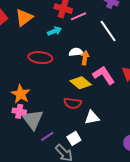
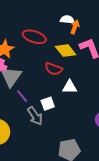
red ellipse: (40, 58) -> (34, 37), moved
purple line: (47, 136) -> (22, 96), turned 72

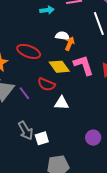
purple line: (22, 96) -> (24, 93), moved
white square: (48, 104) -> (42, 138), moved

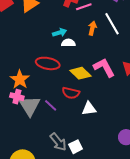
cyan arrow: (47, 10) -> (60, 33), moved
white semicircle: (62, 36) -> (68, 43), moved
orange arrow: (70, 44) -> (92, 28), moved

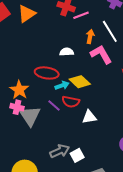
cyan arrow: (60, 33) -> (62, 86), moved
pink L-shape: (104, 68) -> (101, 54), moved
purple line: (51, 105) -> (54, 105), moved
gray arrow: (58, 142) -> (60, 151), turned -72

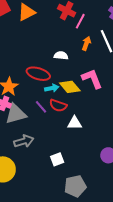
pink line: (81, 15) -> (80, 21), turned -49
pink L-shape: (101, 54) -> (92, 79), moved
gray triangle: (30, 116) -> (16, 114), turned 40
gray arrow: (60, 151) -> (24, 141), moved

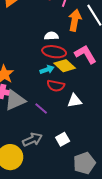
orange arrow: (86, 43) -> (75, 20), size x1.5
red ellipse: (38, 74) -> (54, 52), moved
purple line: (41, 107) -> (41, 108), moved
gray arrow: (24, 141) -> (32, 140), moved

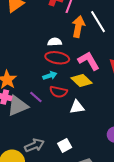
yellow diamond: (65, 66) -> (81, 81), moved
purple line: (41, 108) -> (36, 97), moved

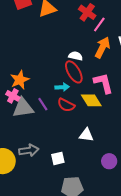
red ellipse: (57, 58) -> (74, 72), turned 35
white triangle: (77, 107) -> (86, 135), moved

